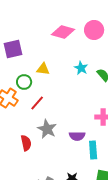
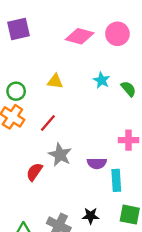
purple square: (13, 49) -> (19, 29), moved
green circle: (24, 82) -> (16, 91), moved
red semicircle: (26, 143) -> (34, 172), turned -133

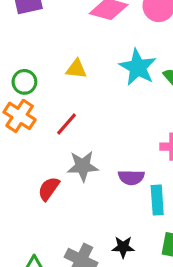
cyan star: (102, 80) -> (138, 67), size x1.6
gray star: (60, 155) -> (83, 166), turned -30

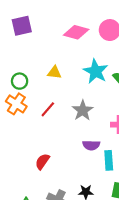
gray star: (83, 166) -> (83, 110), moved, turned -30
red semicircle: (49, 189) -> (42, 161), moved

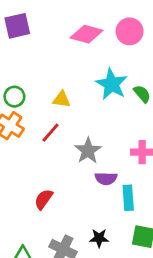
yellow triangle: (54, 72) -> (62, 99), moved
gray star: (83, 110) -> (88, 151), moved

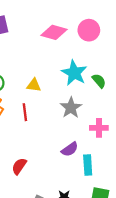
red line: (51, 133) -> (25, 112), turned -48
gray star: (88, 151) -> (71, 108), moved
purple semicircle: (106, 178) -> (70, 149), turned -36

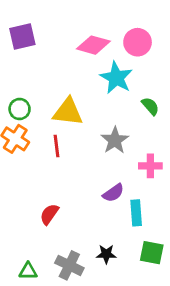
cyan star: (74, 73) -> (116, 78), moved
yellow triangle: (34, 85) -> (68, 112), size x1.6

